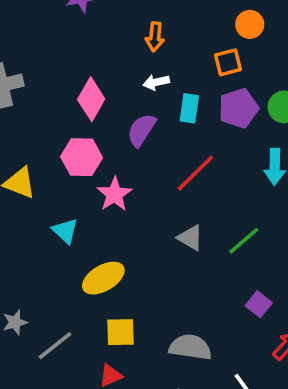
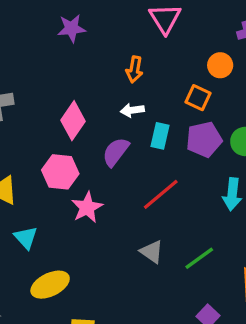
orange square: (228, 62) -> (198, 98), turned 35
cyan triangle: (65, 231) -> (26, 238), moved
yellow ellipse: (103, 278) -> (50, 285), moved

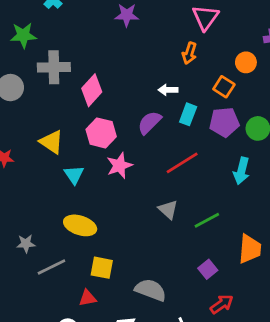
orange arrow: (134, 69) -> (189, 53), moved
pink diamond: (73, 121) -> (92, 90), moved
cyan triangle: (26, 238) -> (74, 175), moved
yellow ellipse: (50, 285) -> (80, 225), turned 36

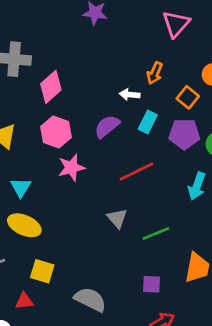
orange arrow: (189, 53) -> (155, 73), moved
cyan triangle: (74, 175) -> (21, 187), moved
purple square: (208, 269) -> (152, 284), turned 36

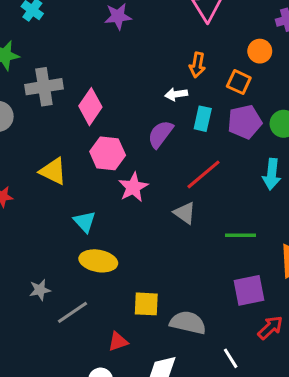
gray triangle: (117, 218) -> (185, 213), moved
green line: (156, 233) -> (240, 235), turned 36
yellow square: (42, 271) -> (146, 304), moved
purple square: (152, 284) -> (249, 290), size x1.5

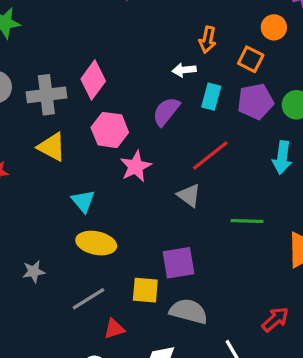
gray cross: (44, 87) -> (46, 95), moved
purple square: (249, 290) -> (179, 263), moved
gray line: (73, 312) -> (89, 299), moved

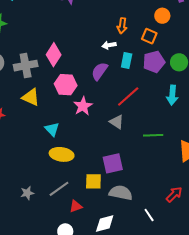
gray star: (34, 272) -> (27, 193), moved

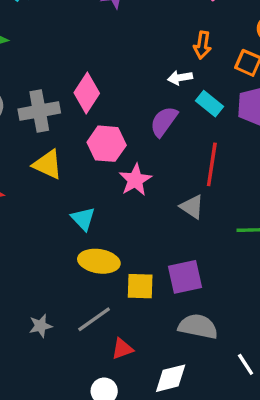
cyan rectangle: (127, 60) -> (210, 104), turned -63
red line: (128, 97) -> (212, 164), turned -40
yellow square: (93, 181) -> (140, 286), moved

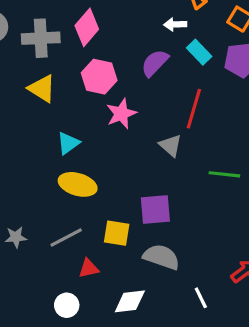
cyan triangle: (83, 219) -> (68, 143), turned 30
yellow square: (140, 286) -> (117, 233), moved

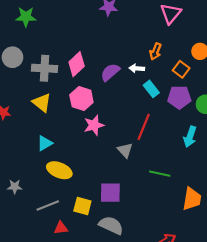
purple semicircle: (155, 63) -> (110, 72), moved
cyan triangle: (68, 143) -> (45, 143), moved
gray star: (16, 237) -> (15, 187), moved

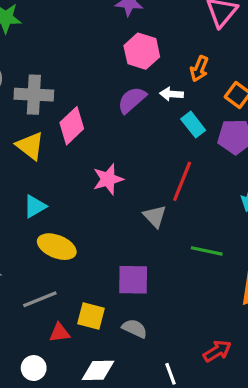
pink diamond: (77, 64) -> (72, 126), moved
pink hexagon: (81, 99) -> (142, 51), moved
yellow square: (82, 206) -> (91, 316), moved
gray semicircle: (111, 225) -> (135, 328), size x0.7

